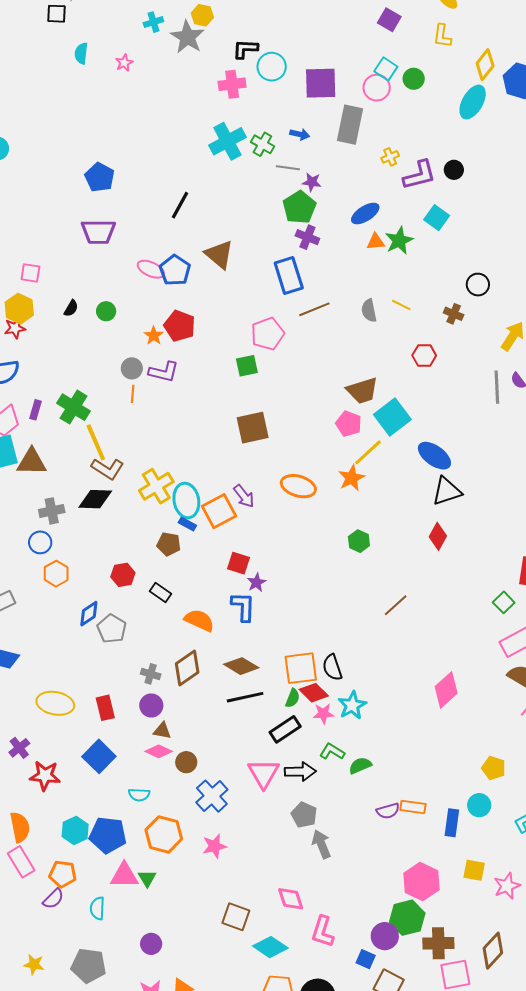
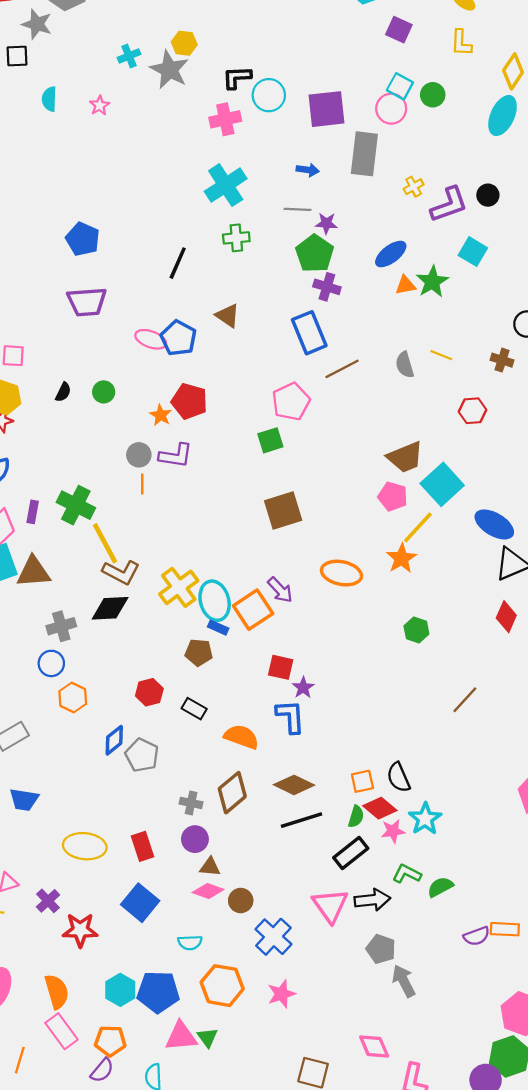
green cross: (262, 144) -> (236, 238), moved, turned -30
brown triangle: (219, 255) -> (228, 316), size x0.7
orange square: (301, 668) -> (362, 781), size x0.6

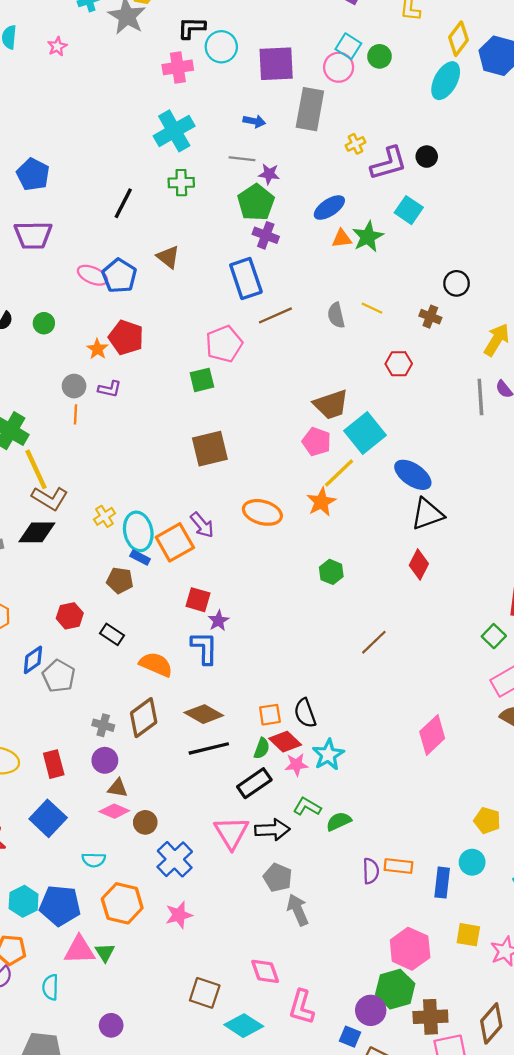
purple L-shape: (176, 456) -> (110, 389), size x0.7
yellow cross: (179, 587) -> (104, 516), size x0.6
purple semicircle: (477, 936) -> (371, 871), turned -75

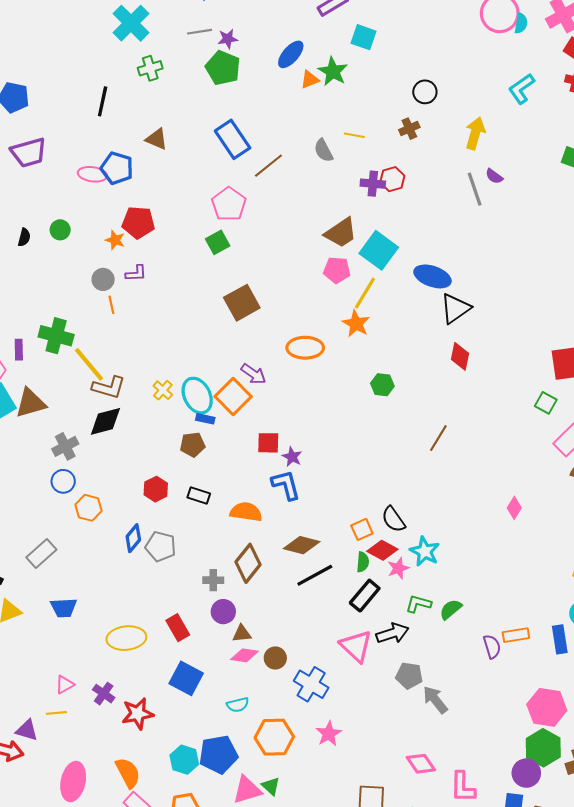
purple cross: (266, 235) -> (373, 184), moved
brown cross: (430, 317) -> (409, 129), turned -30
pink diamond: (432, 735) -> (514, 508), size x0.6

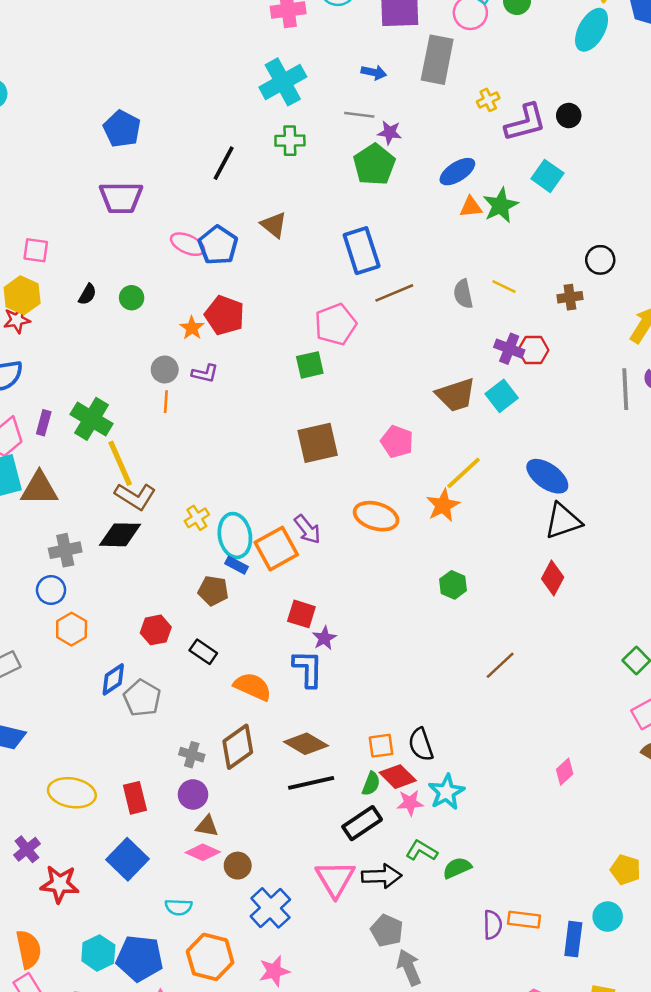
cyan square: (379, 250) -> (502, 396), moved, size x0.7
pink pentagon: (337, 270) -> (397, 442), moved

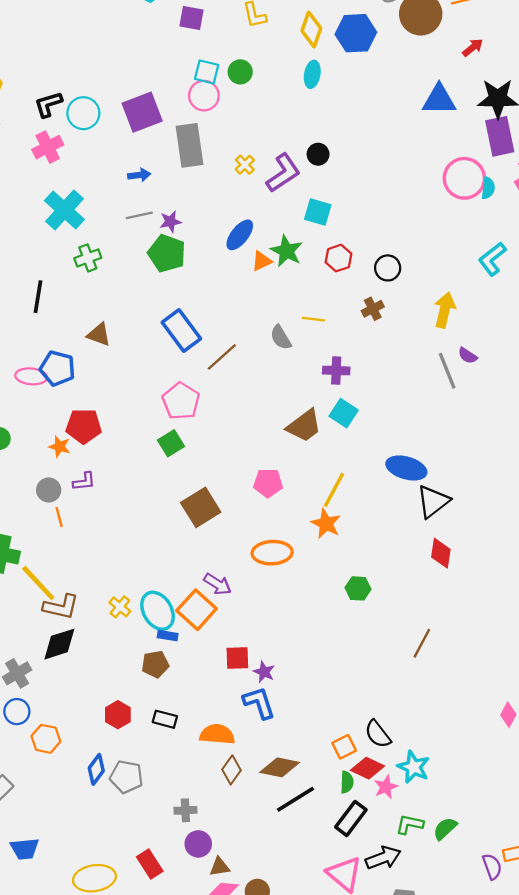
cyan ellipse: (592, 30) -> (312, 74), size x0.7
red hexagon: (533, 350) -> (339, 258), moved
brown diamond: (238, 747) -> (232, 770), moved, size x0.7

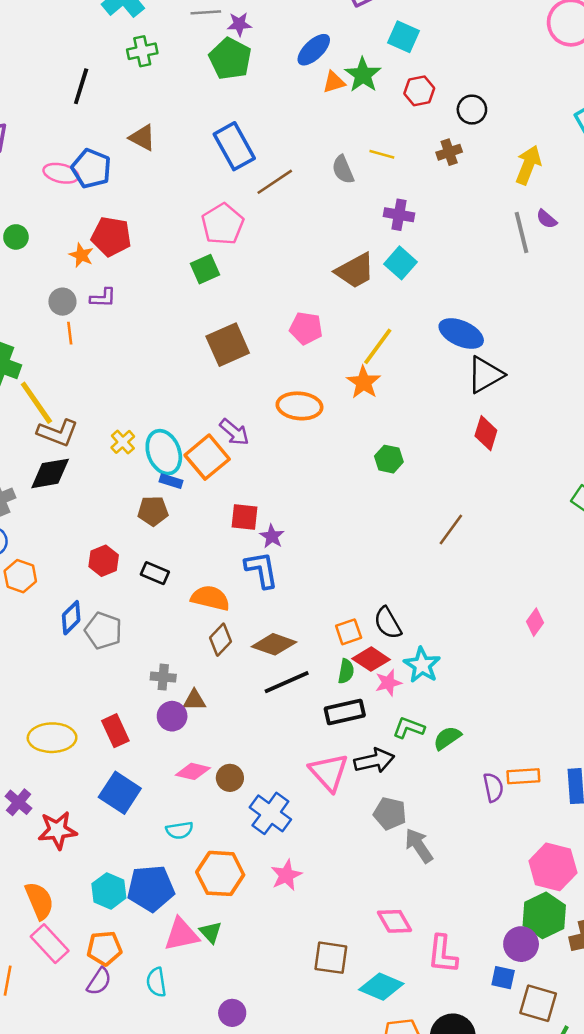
black rectangle: (351, 818) -> (345, 712), turned 32
brown triangle: (220, 867) -> (194, 700), moved

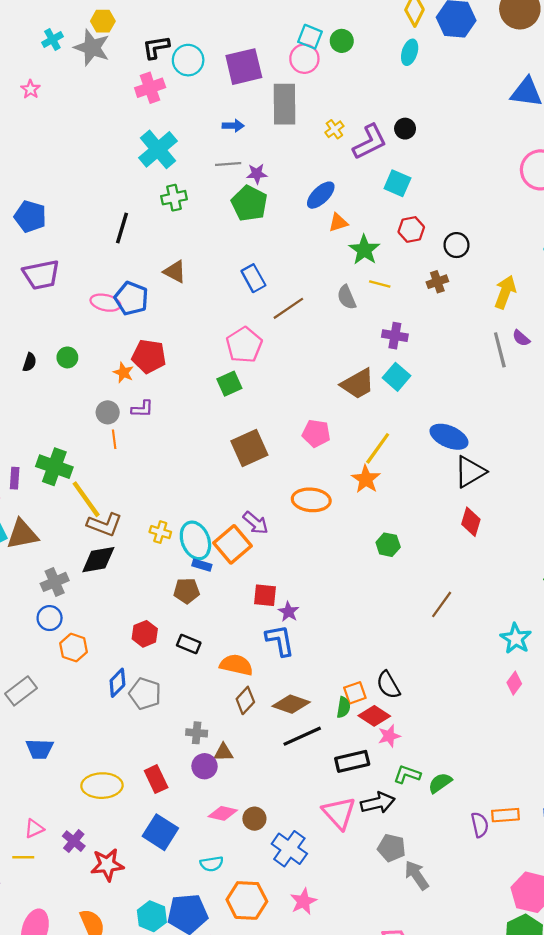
green star: (363, 75) -> (364, 250), moved
blue rectangle: (234, 146) -> (253, 278), size x0.7
yellow cross: (123, 442) -> (160, 532), turned -30
cyan star: (422, 665) -> (516, 638), moved
green semicircle: (346, 671) -> (343, 707), moved

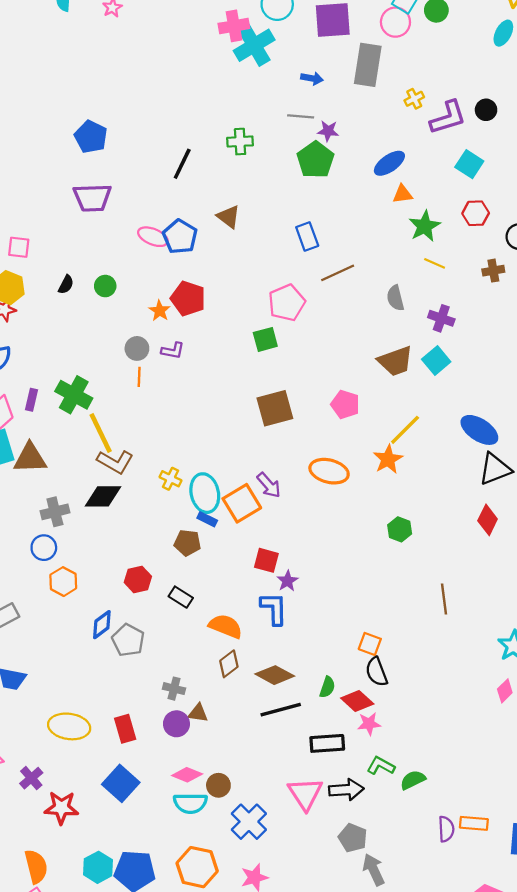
cyan cross: (158, 149) -> (254, 45), moved
gray semicircle: (347, 297) -> (395, 298), moved
brown line: (442, 604) -> (444, 599), turned -52
orange square: (355, 693) -> (370, 644), moved, turned 30
cyan semicircle: (212, 864) -> (190, 803), moved, size x1.4

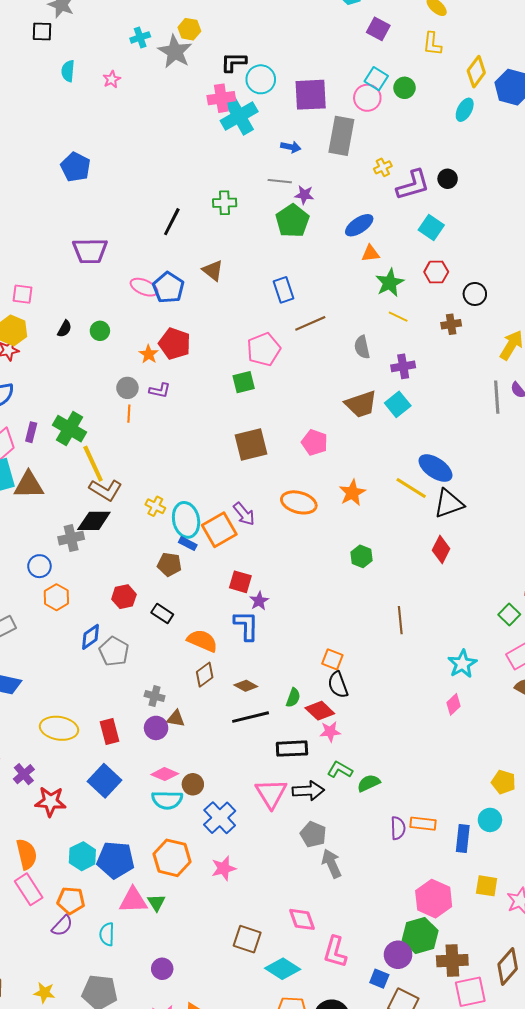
blue pentagon: (91, 137) -> (76, 167), moved
purple cross: (441, 318) -> (403, 366), turned -30
yellow line: (405, 430) -> (411, 488), moved, turned 76
gray cross: (55, 512) -> (71, 538), moved
brown diamond: (275, 675) -> (246, 686), size x0.7

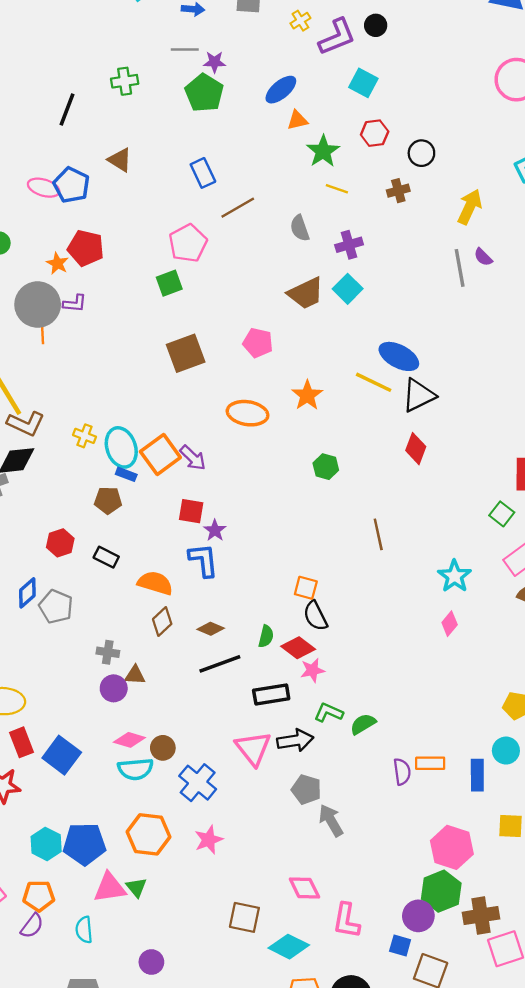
gray circle: (127, 388) -> (38, 305), size x1.8
purple arrow: (244, 514) -> (193, 458), moved
red rectangle: (110, 731) -> (22, 742), moved

